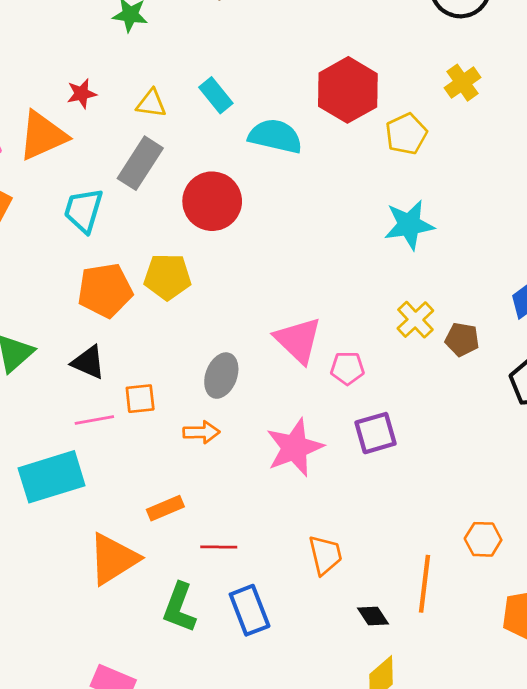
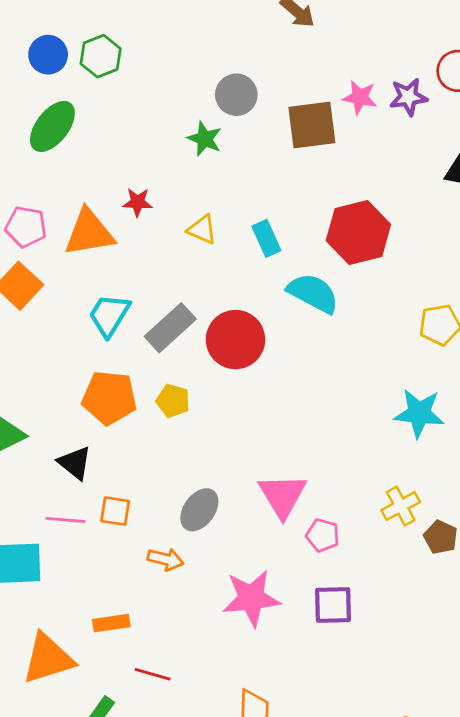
red hexagon: (348, 90) -> (358, 232), moved
gray rectangle: (140, 163) -> (170, 328), moved
yellow pentagon: (167, 277) -> (173, 401), size x0.7

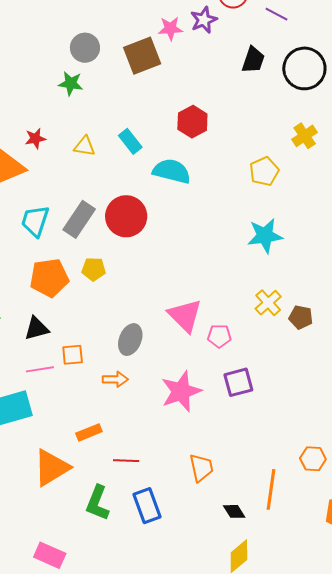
red hexagon: (358, 232) -> (192, 122), size x0.7
black triangle: (75, 463) -> (37, 328), turned -40

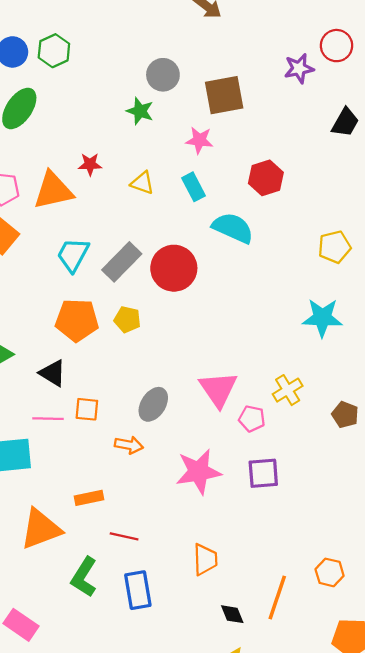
pink star: (170, 28) -> (199, 140), moved
yellow cross: (268, 303) -> (288, 390), moved
black triangle: (37, 328) -> (53, 373), turned 36

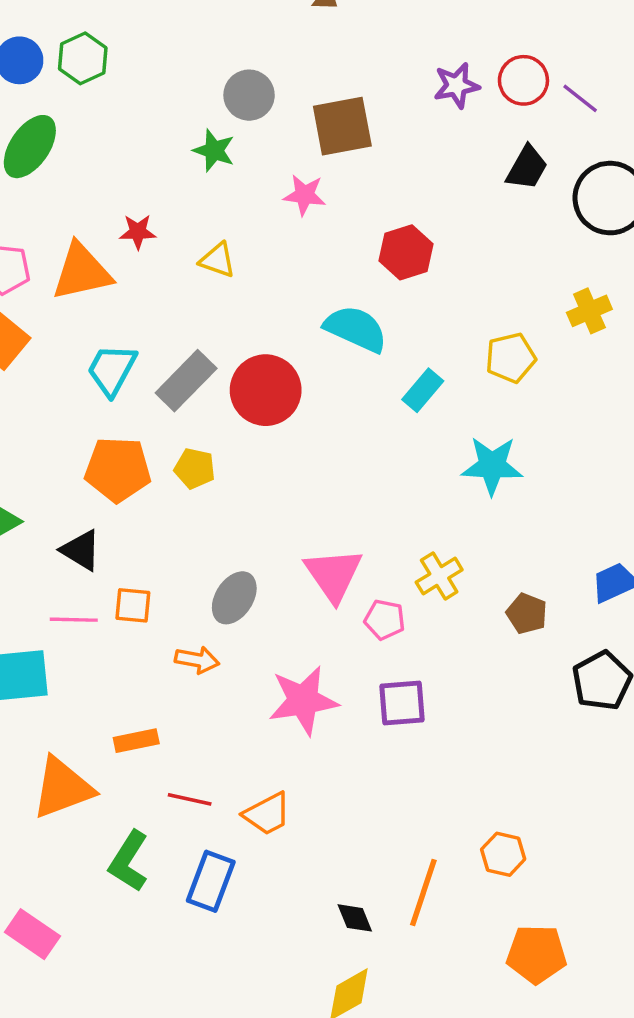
red circle: (337, 46) -> (523, 80), moved
cyan rectangle: (194, 187) -> (423, 390), moved, turned 68
orange trapezoid: (205, 559) -> (267, 814), moved, turned 64
blue rectangle: (138, 590) -> (211, 881), turned 30

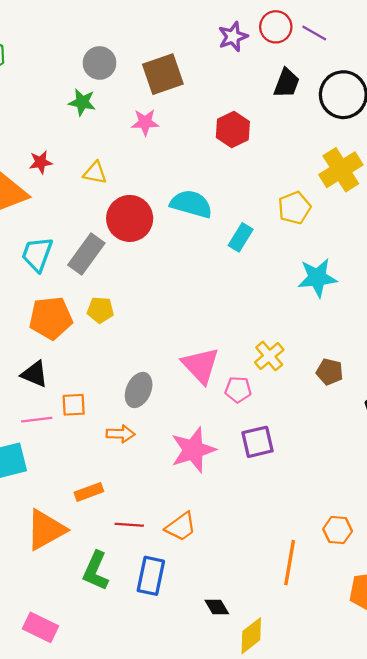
red hexagon: (406, 252) -> (233, 129), moved
yellow cross: (589, 311) -> (341, 170), size x1.5
red circle: (266, 390) -> (130, 218), moved
cyan star: (492, 466) -> (317, 278), moved
black diamond: (355, 918) -> (217, 607), moved

